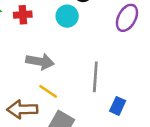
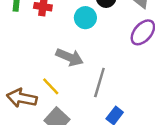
gray arrow: (40, 61) -> (70, 57), moved

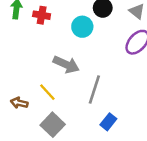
brown arrow: (22, 98) -> (19, 103), size x0.6

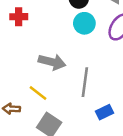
cyan circle: (82, 27) -> (84, 23), moved
blue rectangle: (108, 122) -> (105, 112), turned 35

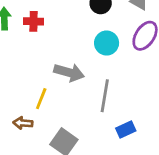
cyan circle: (84, 23) -> (107, 43), moved
yellow line: (38, 93) -> (41, 99), moved, turned 72

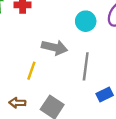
brown arrow: (23, 123) -> (17, 103), moved

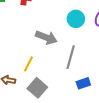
yellow line: (31, 71) -> (29, 64), moved

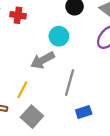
cyan circle: (76, 19) -> (59, 36), moved
gray arrow: (46, 38) -> (42, 60), turned 130

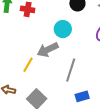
yellow line: (22, 90) -> (28, 65), moved

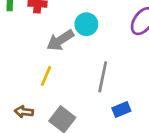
gray arrow: (48, 50) -> (60, 40), moved

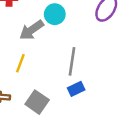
blue rectangle: (121, 110) -> (76, 89), moved

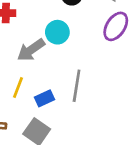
blue rectangle: (76, 89) -> (44, 98), moved

